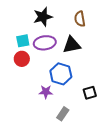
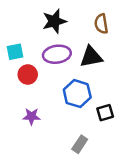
cyan square: (23, 41) -> (15, 52), moved
purple star: (46, 92) -> (32, 116), moved
black square: (90, 93) -> (105, 113), moved

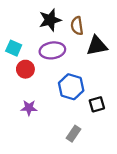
brown semicircle: (101, 24) -> (77, 26), moved
cyan square: (15, 52) -> (14, 48), turned 35
black triangle: (91, 57) -> (97, 46), moved

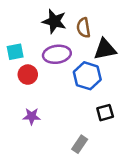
black star: (50, 20) -> (54, 21), turned 30
cyan square: (14, 48) -> (15, 52), turned -35
blue hexagon: (71, 87) -> (87, 76), moved

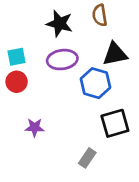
brown semicircle: (83, 28) -> (100, 15), moved
red circle: (28, 75) -> (17, 82), moved
black square: (105, 113) -> (115, 123), size x1.5

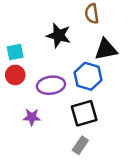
black star: (59, 24) -> (59, 35), moved
purple ellipse: (62, 60) -> (51, 85), moved
black square: (115, 123) -> (84, 113), moved

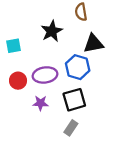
black star: (59, 35) -> (52, 31), turned 30
red circle: (15, 75) -> (18, 81), moved
purple star: (32, 117) -> (41, 103), moved

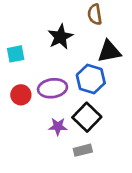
black square: (74, 100) -> (87, 117), turned -30
purple star: (41, 103) -> (58, 126), moved
gray rectangle: (71, 128) -> (83, 150), turned 42

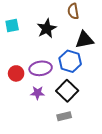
cyan square: (16, 54) -> (12, 26), moved
purple star: (58, 126) -> (38, 93), moved

